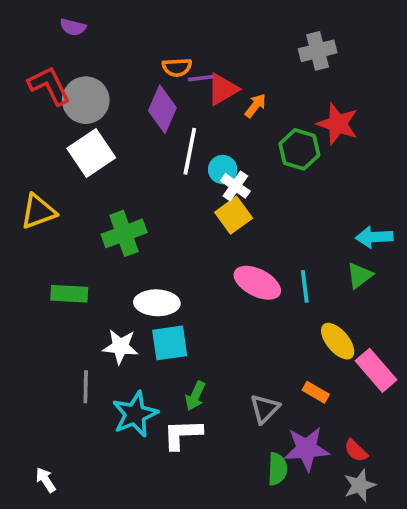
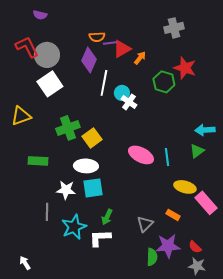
yellow square: (234, 215) -> (92, 138), moved
yellow ellipse: (338, 341) -> (185, 187), turned -35
gray star: (360, 485) -> (197, 266), turned 30

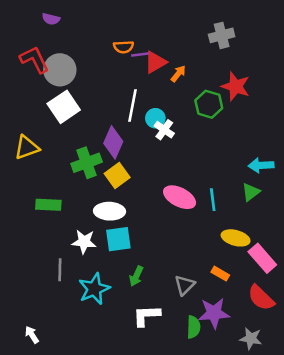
purple diamond: (89, 60) -> (113, 142), moved
white L-shape: (100, 238) -> (146, 316), moved
red semicircle: (195, 247) -> (261, 298), moved, size x1.6

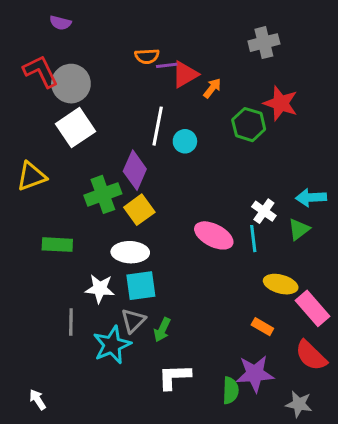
white cross: (164, 130) -> (264, 211), moved
gray triangle: (185, 285) -> (133, 321), moved

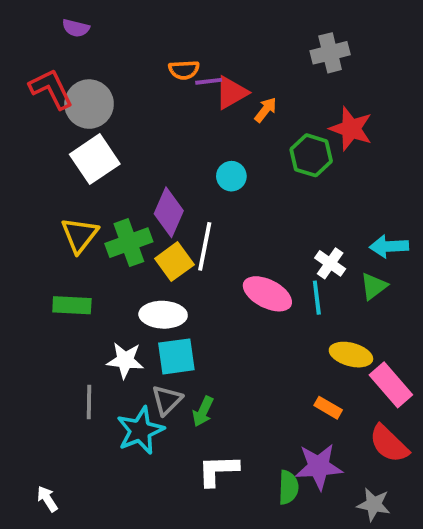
white line: (158, 126) -> (205, 246), moved
yellow triangle: (31, 176) -> (80, 235), moved, turned -32

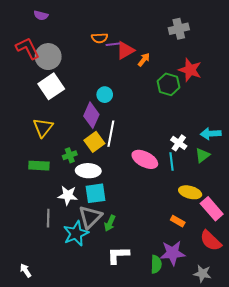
cyan circle: (231, 176) -> (105, 95), moved
green cross: (129, 243) -> (70, 155), moved, size x0.6
gray triangle: (167, 400) -> (90, 217), size x1.4

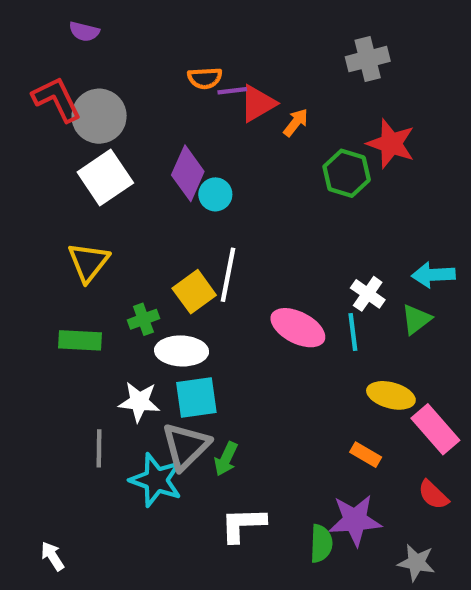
purple diamond: (91, 115) -> (188, 173), moved
cyan star: (76, 233) -> (156, 480), turned -30
red semicircle: (211, 241) -> (433, 495), size x0.7

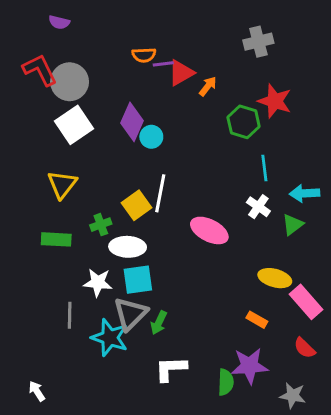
cyan line: (353, 332) -> (264, 168), moved

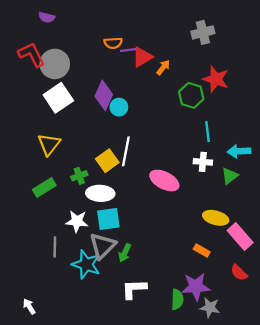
white cross: (258, 207) -> (203, 162), turned -30
green rectangle: (56, 239) -> (44, 188), turned -35
gray star: (293, 396) -> (210, 308), moved

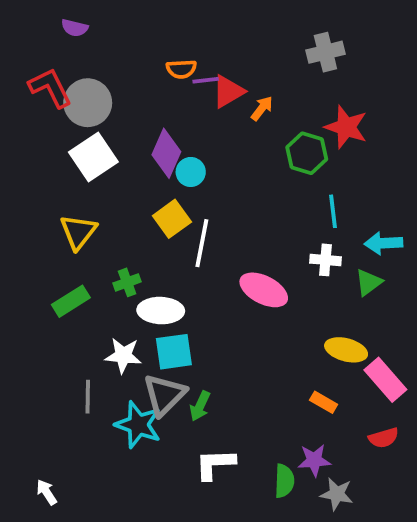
yellow square: (107, 161) -> (172, 219), moved
red semicircle: (239, 273) -> (384, 438), turned -60
purple star: (196, 287) -> (314, 460), size x0.7

